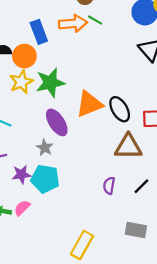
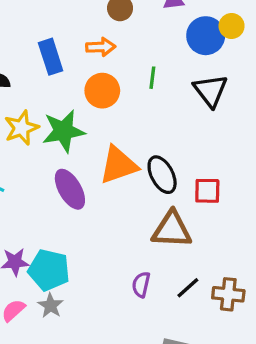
green line: (95, 20) -> (152, 78), moved, turned 64
orange arrow: (73, 23) -> (101, 47), size x0.7
orange circle: (24, 56) -> (102, 91), moved
gray star: (45, 148) -> (51, 306), moved

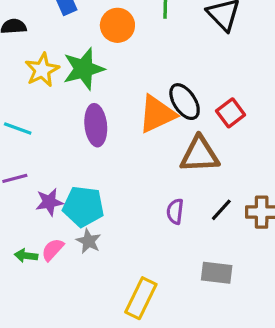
orange triangle: (118, 165) -> (157, 114), moved
purple ellipse: (70, 189) -> (96, 125), turned 30
red square: (207, 191) -> (231, 113), turned -32

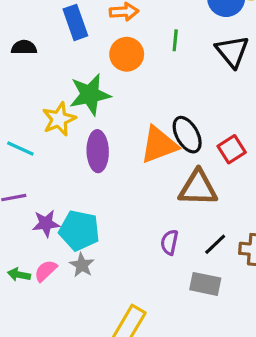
yellow star: (42, 70) -> (59, 119), moved
gray rectangle: (217, 273) -> (205, 284), moved

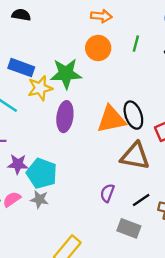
blue rectangle: (75, 22) -> (21, 68), moved, turned -60
black semicircle: (24, 47) -> (21, 15), moved
gray star: (82, 265) -> (39, 199), turned -30

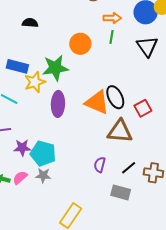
black semicircle: (21, 15) -> (30, 23), moved
orange arrow: (101, 16) -> (112, 18), moved
orange triangle: (111, 119) -> (97, 102), turned 40

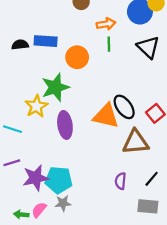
blue rectangle: (17, 66) -> (46, 41), moved
purple star: (22, 148) -> (36, 178), size x1.4

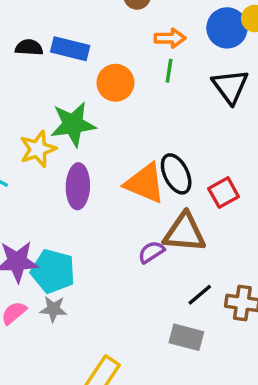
purple semicircle: (120, 181) -> (151, 252), moved, turned 42

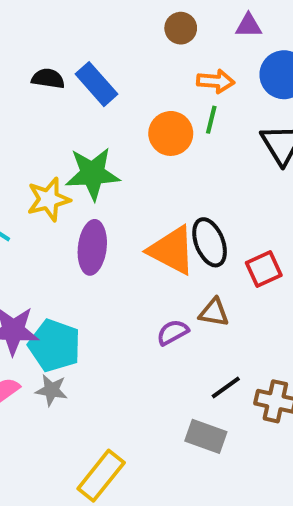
blue rectangle: (70, 49) -> (97, 84), turned 30
orange circle: (115, 83) -> (171, 133), moved
brown triangle: (185, 233) -> (214, 312), size x0.6

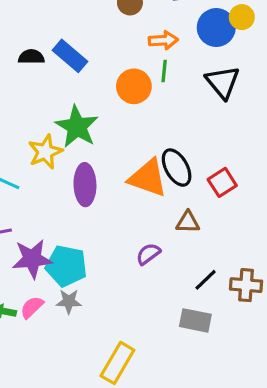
green star: (92, 174) -> (77, 127), turned -30
purple semicircle: (173, 332) -> (148, 254), moved

